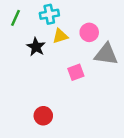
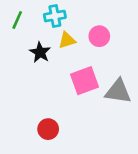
gray triangle: (106, 54) -> (118, 91), moved
pink square: (76, 72) -> (84, 81), size x1.5

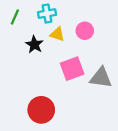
yellow triangle: (67, 40) -> (57, 34), turned 35
red circle: (48, 129) -> (41, 110), size x1.5

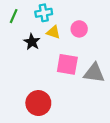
pink square: (72, 69) -> (67, 64), turned 30

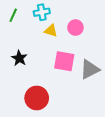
black star: (32, 42) -> (19, 58), moved
gray triangle: (94, 73) -> (90, 69), turned -35

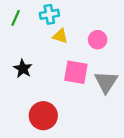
pink circle: (75, 28) -> (98, 40), moved
gray triangle: (90, 69) -> (106, 82), turned -30

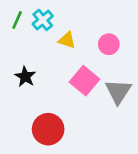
cyan cross: (49, 14) -> (43, 20), moved, turned -30
pink square: (76, 72) -> (85, 81), turned 30

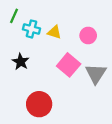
cyan cross: (43, 20) -> (31, 29), moved, turned -35

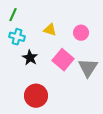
cyan cross: (31, 29) -> (17, 37), moved
black star: (21, 62) -> (30, 58), moved

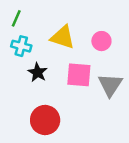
yellow triangle: (50, 30) -> (63, 37), size x1.5
pink square: (63, 60) -> (79, 75), turned -35

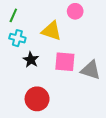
pink circle: (101, 41) -> (75, 11), moved
gray triangle: (110, 85) -> (91, 70), turned -45

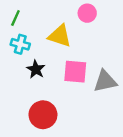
gray triangle: (91, 70) -> (105, 81), turned -30

